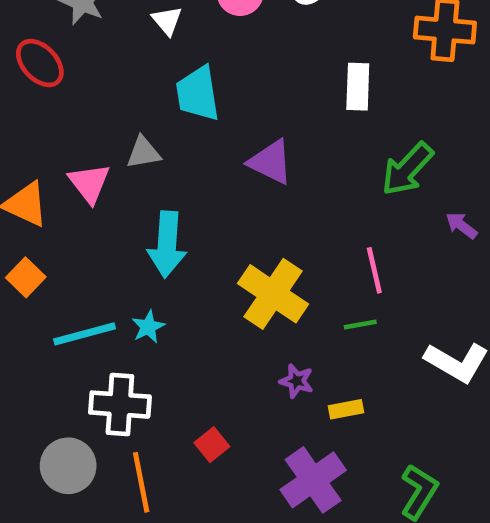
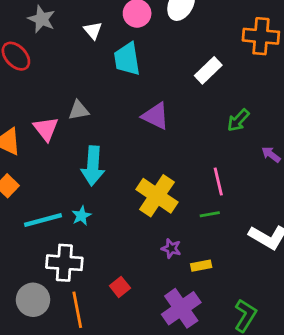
white rectangle: (358, 87) -> (208, 70), turned 44
cyan trapezoid: (198, 94) -> (127, 59), moved
green arrow: (407, 169) -> (238, 120), size x0.7

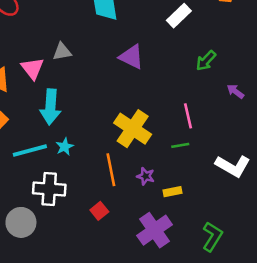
cyan arrow: (93, 166) -> (50, 107), moved
orange line: (77, 310) -> (111, 170), moved

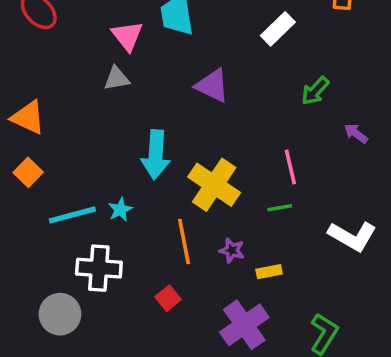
pink triangle: (33, 68) -> (127, 36), moved
cyan arrow: (50, 107) -> (156, 155), moved

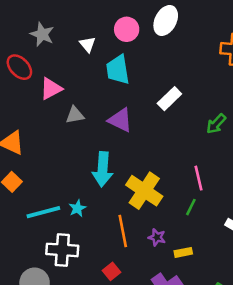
white rectangle: (278, 29) -> (169, 99), moved
pink triangle: (127, 36) -> (51, 89), moved, turned 40
purple triangle: (212, 86) -> (120, 120), moved
green line: (280, 208) -> (191, 207), turned -54

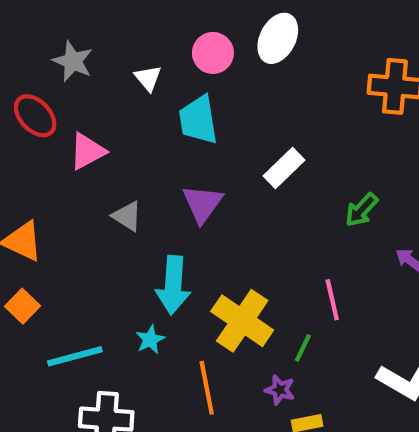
gray triangle: (75, 115) -> (127, 216), moved, turned 42
purple triangle: (120, 120) -> (202, 204), turned 40
green line: (191, 207) -> (303, 348), moved
cyan star: (77, 208) -> (150, 340), moved
purple star: (157, 237) -> (280, 390), moved

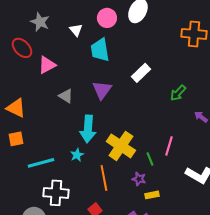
pink line: (332, 300) -> (169, 146), moved, turned 30
orange square: (23, 306) -> (16, 139), turned 35
green line: (303, 348) -> (150, 159), turned -48

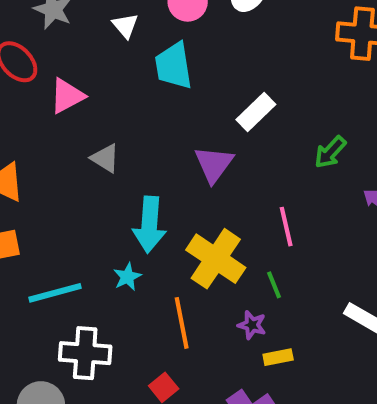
purple triangle: (102, 90) -> (214, 164), moved
pink line: (169, 146) -> (286, 227), moved, turned -30

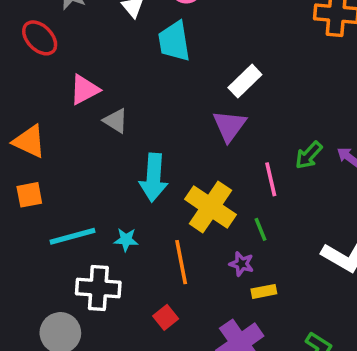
pink triangle: (67, 96) -> (85, 90), moved
green arrow: (330, 152) -> (309, 155), moved
purple triangle: (214, 164) -> (229, 126), moved
cyan star: (127, 277) -> (126, 240), moved, turned 30

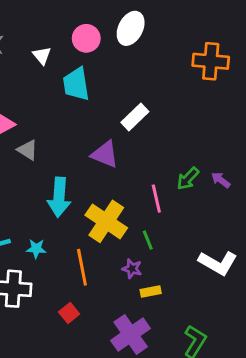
purple triangle: (229, 126) -> (105, 154), moved, turned -44

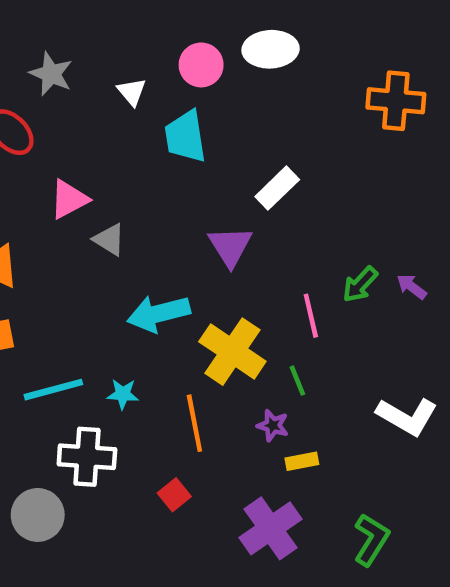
white ellipse: (131, 28) -> (271, 49), turned 60
purple triangle: (105, 154) -> (230, 246), turned 36
cyan arrow: (59, 197) -> (159, 313), turned 72

